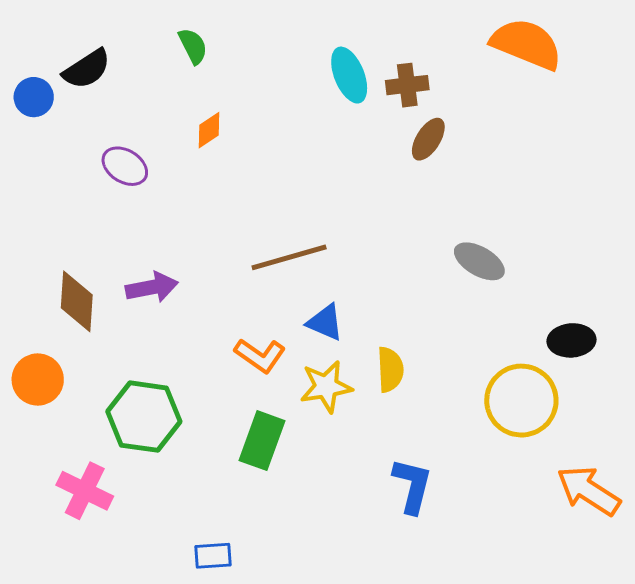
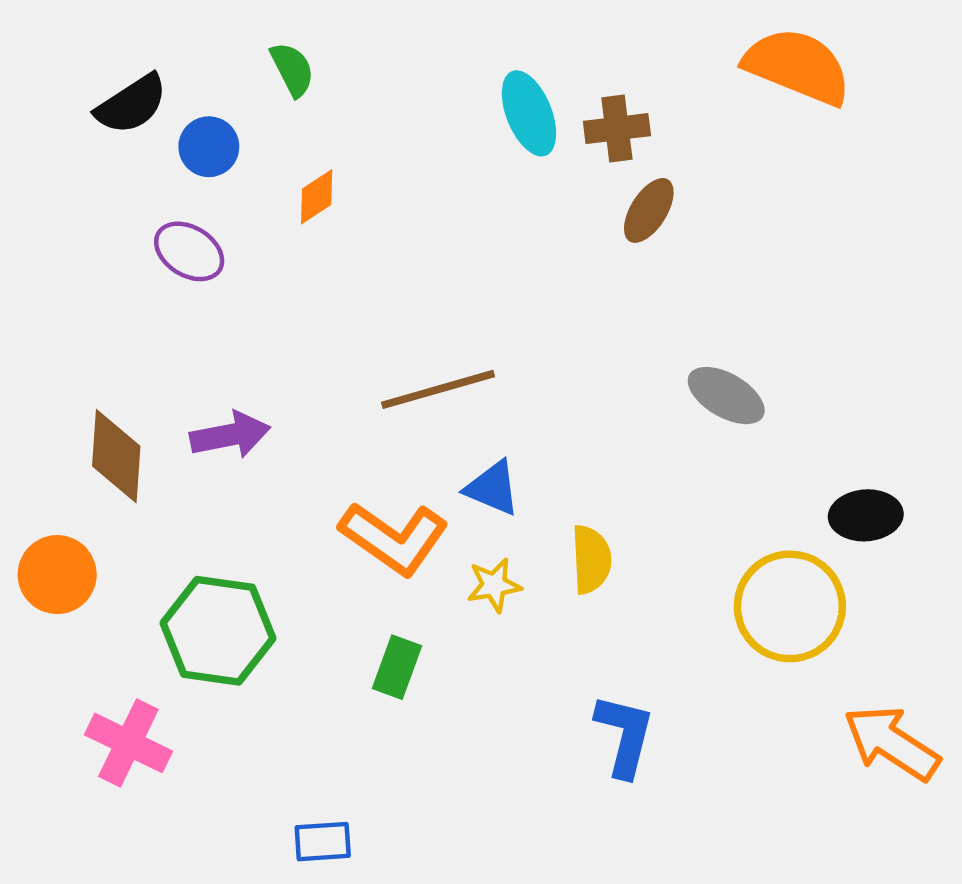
blue circle: (34, 97) -> (209, 147), moved
orange L-shape: (260, 355) -> (394, 538), size x1.4
yellow star: (326, 387) -> (494, 585), size x0.7
green rectangle: (262, 441) -> (397, 667), size x0.7

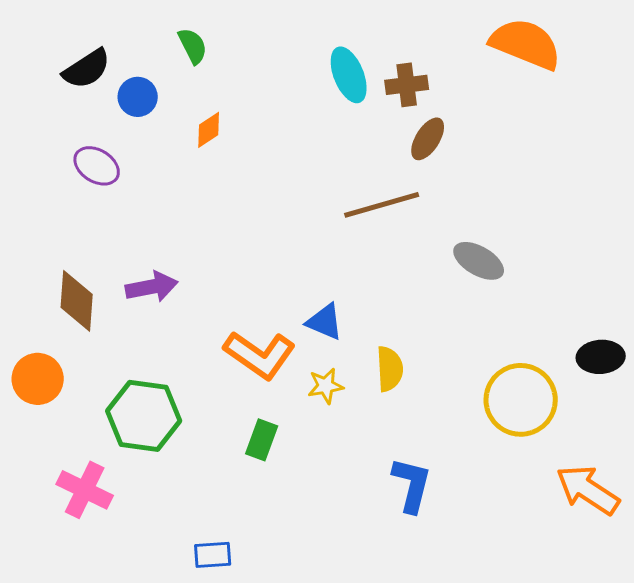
purple ellipse: (189, 251) -> (97, 166), moved
brown line: (438, 389) -> (382, 205), moved
black ellipse: (866, 515) -> (601, 357), moved

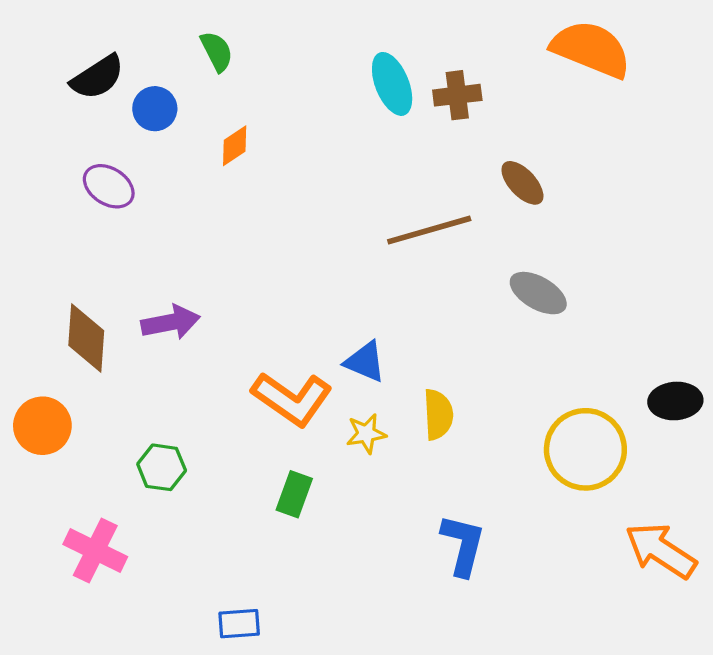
brown ellipse: (428, 139) -> (522, 183), moved, turned -75
green hexagon: (144, 416) -> (162, 467), size x0.6

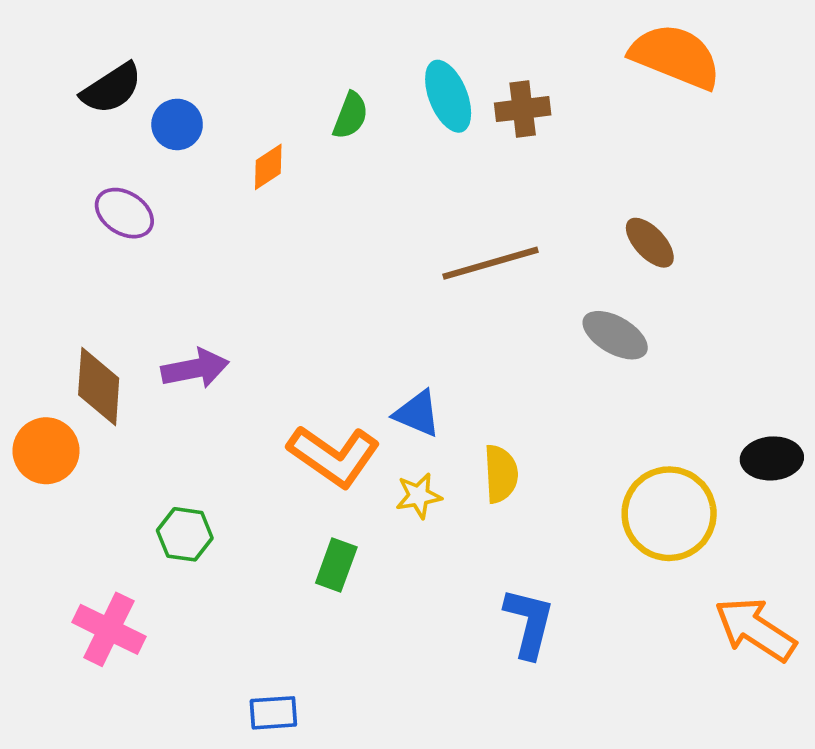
green semicircle: (217, 51) -> (350, 115), moved, turned 48
brown ellipse: (522, 183) -> (650, 243), moved
orange circle: (42, 426) -> (46, 451), moved

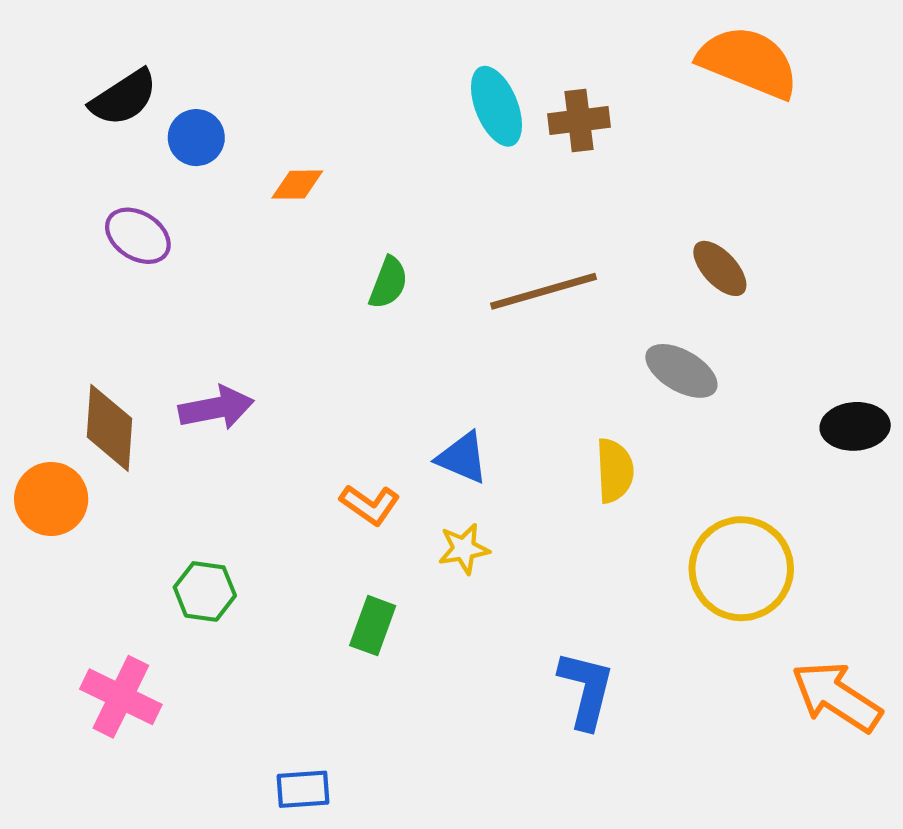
green semicircle: (350, 115) -> (388, 283), moved
orange diamond: (268, 167) -> (297, 185), turned 33
orange L-shape: (334, 456) -> (370, 505), size x0.6
black ellipse: (772, 458) -> (855, 426), moved
yellow semicircle: (501, 474) -> (615, 471), moved

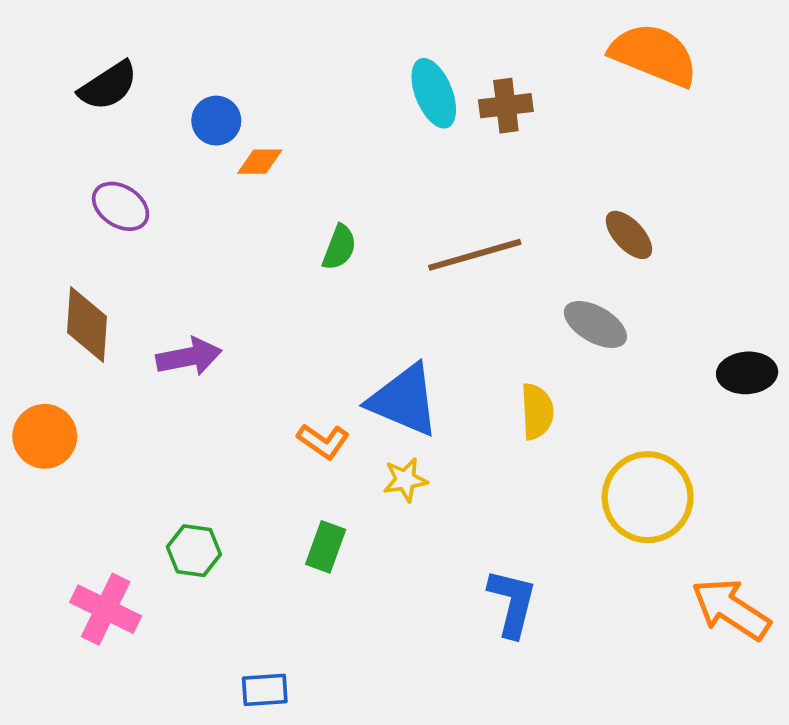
blue circle: (196, 138) -> (216, 121), moved
brown diamond: (109, 428) -> (87, 324), moved
blue triangle: (462, 458) -> (404, 400), size x1.6
green hexagon: (205, 591) -> (194, 551), moved

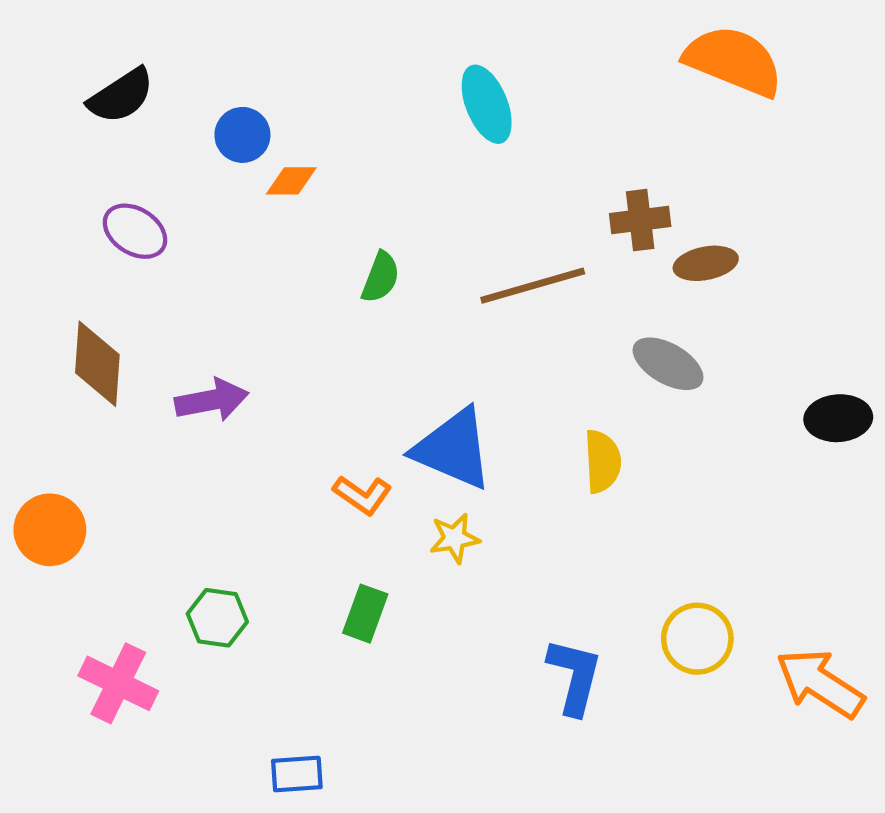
brown cross: (506, 106) -> (640, 220), moved
brown ellipse: (629, 235) -> (706, 263), turned -58
orange circle: (45, 436) -> (50, 530), moved
yellow circle: (648, 497) -> (697, 639), moved, size x0.7

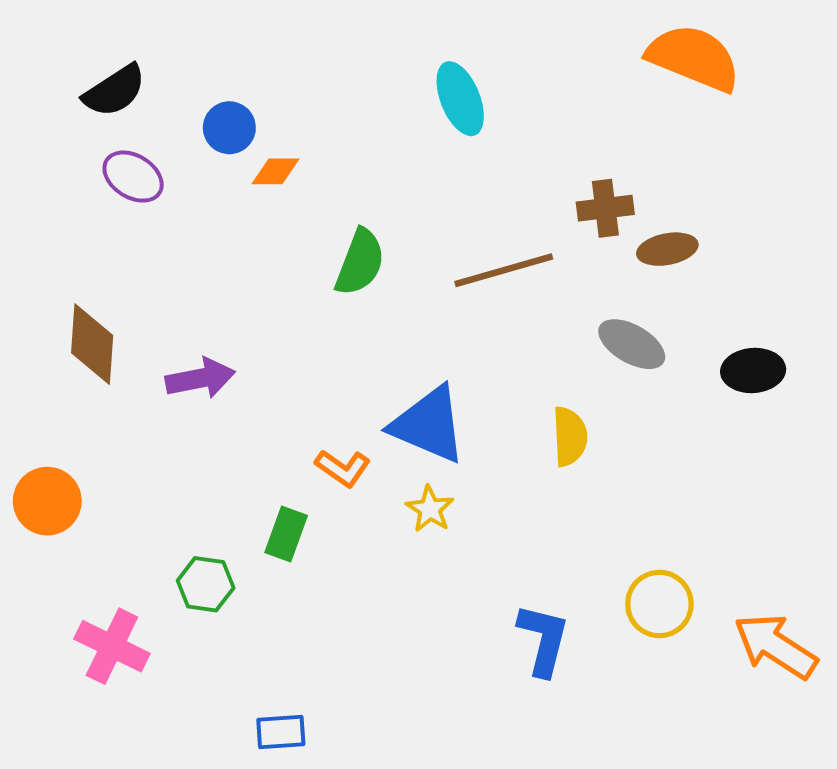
purple ellipse: (135, 231) -> (133, 177), moved
green semicircle: (381, 277) -> (360, 262), size x1.4
black ellipse: (838, 418) -> (753, 370), moved
yellow star: (455, 538) -> (430, 509), turned -30
green rectangle: (365, 614) -> (286, 534), moved

